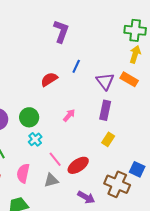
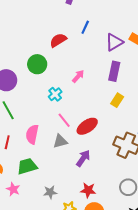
purple triangle: (105, 81) -> (114, 42), turned 36
green circle: (29, 117) -> (37, 64), moved
cyan cross: (35, 139) -> (55, 94), moved
purple arrow: (86, 197) -> (83, 158), moved, turned -84

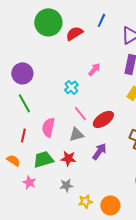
green circle: (37, 64) -> (48, 22), moved, size x1.4
red star: (88, 190) -> (68, 158), moved

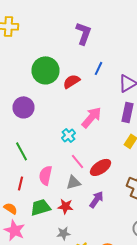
pink arrow: (94, 69) -> (92, 117), size x1.6
purple circle: (22, 73) -> (24, 107), moved
pink star: (29, 182) -> (14, 230), moved, size x1.5

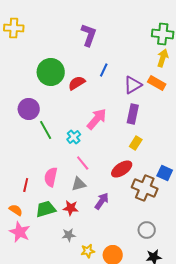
green line: (22, 151) -> (46, 130), moved
red ellipse: (100, 167) -> (122, 169), moved

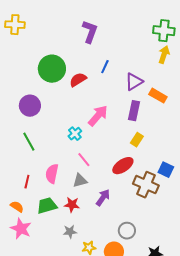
orange rectangle: (157, 83) -> (158, 96), moved
green line: (46, 130) -> (29, 142), moved
gray circle: (147, 230) -> (127, 231), moved

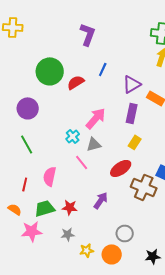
gray triangle: (80, 181) -> (94, 144), moved
pink star: (21, 229) -> (32, 231), moved, turned -30

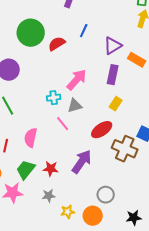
cyan cross: (73, 136) -> (54, 98), turned 32
purple arrow: (101, 200) -> (82, 162), size x1.4
green trapezoid: (45, 208) -> (26, 170), turned -35

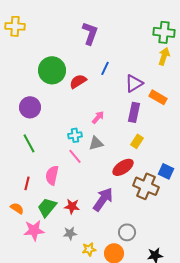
pink arrow: (77, 80) -> (98, 117), size x0.6
pink line: (63, 124) -> (75, 156), moved

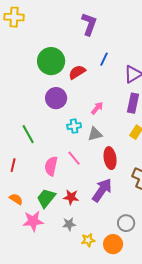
purple circle: (30, 107) -> (56, 98), moved
pink line: (75, 156) -> (74, 158), moved
red ellipse: (123, 167) -> (110, 158), moved, turned -65
red line: (27, 183) -> (13, 165), moved

